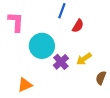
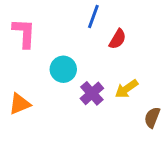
cyan circle: (42, 46) -> (63, 69), size x0.7
orange triangle: (25, 85) -> (20, 104), moved

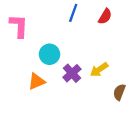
red semicircle: (118, 39) -> (105, 16), moved
orange triangle: (20, 104) -> (37, 81), moved

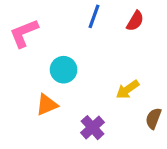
pink L-shape: (19, 26) -> (24, 33), turned -115
purple cross: (72, 73) -> (92, 128), moved

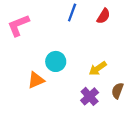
cyan circle: (64, 70) -> (56, 61), moved
purple cross: (92, 128) -> (90, 96), moved

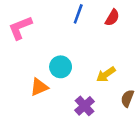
purple cross: (90, 96) -> (85, 106), moved

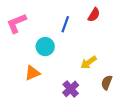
blue line: (78, 14) -> (65, 24), moved
cyan circle: (61, 67) -> (45, 47), moved

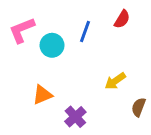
cyan circle: (45, 47) -> (52, 45), moved
purple cross: (71, 89) -> (75, 117), moved

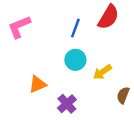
red semicircle: (122, 19) -> (108, 17), size x1.5
cyan circle: (52, 45) -> (75, 60), moved

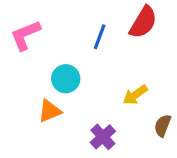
cyan circle: (75, 60) -> (66, 79), moved
purple cross: (67, 104) -> (103, 137), moved

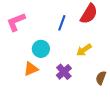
yellow arrow: (135, 95) -> (84, 50), moved
purple cross: (103, 137) -> (64, 72), moved

